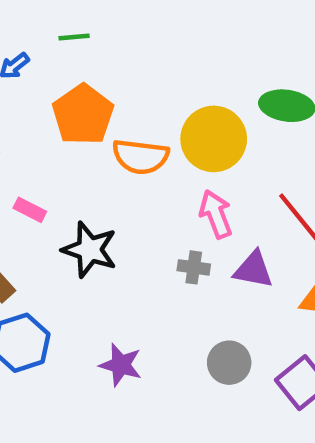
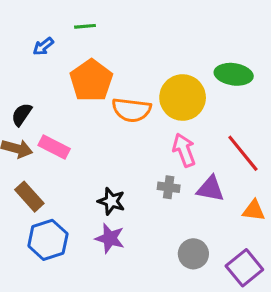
pink rectangle: (30, 210) -> (54, 147), size x1.4
black star: (90, 250) -> (111, 201), moved, size x0.7
purple star: (121, 365) -> (110, 238), moved

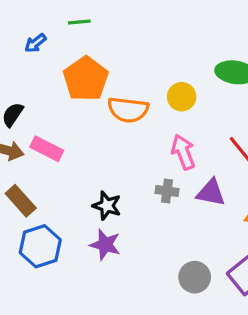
yellow circle: (183, 98) -> (182, 97), size x0.6
gray circle: (193, 254) -> (195, 277), moved

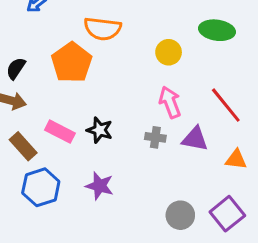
orange pentagon: (86, 79) -> (72, 63), moved
orange semicircle: (128, 110) -> (103, 29), moved
pink rectangle: (47, 149) -> (60, 132), moved
black star: (107, 206) -> (100, 130), moved

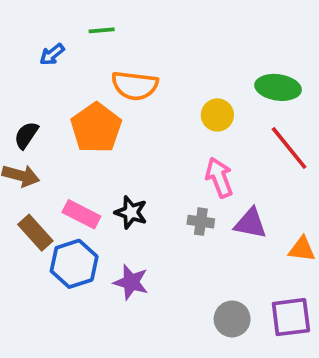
red line: (226, 105) -> (289, 148), moved
blue hexagon: (41, 187) -> (74, 264), moved
purple square: (227, 214) -> (291, 317), turned 32

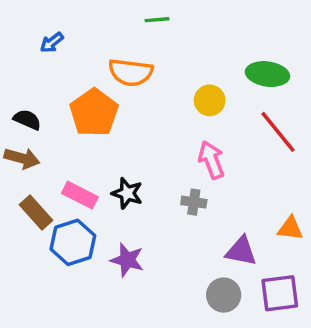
green line: (102, 30) -> (157, 20), moved
black semicircle: (26, 135) -> (27, 120), turned 80
purple triangle: (250, 223) -> (241, 251), moved

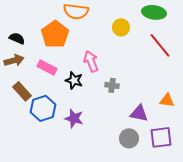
brown arrow: (22, 158) -> (14, 60), turned -30
pink arrow: (211, 160) -> (91, 61), moved
pink rectangle: (80, 195) -> (47, 67), moved

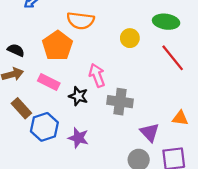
gray cross: (112, 85) -> (120, 102), size x1.6
purple triangle: (139, 113) -> (150, 132), turned 36

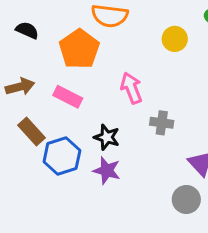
black semicircle: (16, 50) -> (27, 30), moved
black star: (78, 96) -> (107, 137), moved
gray cross: (120, 102) -> (162, 123), size x0.7

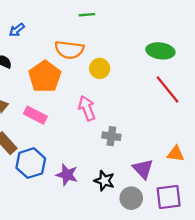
yellow circle: (175, 39) -> (100, 68), moved
black star: (107, 137) -> (104, 181), moved

